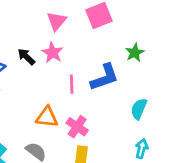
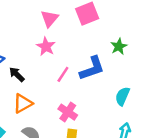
black arrow: (26, 57) -> (17, 74), moved
pink line: (72, 84) -> (63, 74), turned 35
orange triangle: (47, 117) -> (23, 104), moved, turned -35

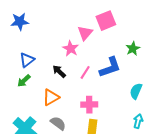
pink triangle: (50, 19) -> (85, 33), moved
black arrow: (17, 74) -> (59, 71), moved
pink cross: (68, 112) -> (89, 105), turned -35

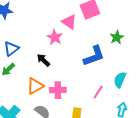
pink triangle: (85, 33) -> (69, 22), turned -35
pink line: (85, 72) -> (98, 92), moved
pink cross: (89, 105) -> (58, 90), moved

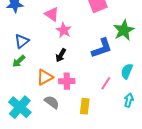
pink triangle: (69, 22) -> (52, 14), moved
green star: (117, 37) -> (124, 30), size x1.5
black arrow: (43, 60) -> (61, 55), moved, turned -104

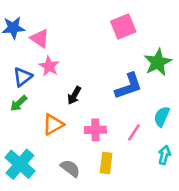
pink triangle: (52, 14) -> (40, 38), moved
pink star: (64, 30) -> (49, 66), moved
pink cross: (67, 81) -> (95, 130), moved
gray semicircle: (52, 102) -> (70, 168), moved

